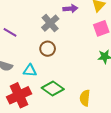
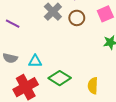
brown circle: (48, 49) -> (77, 18), moved

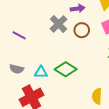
green diamond: (60, 78) -> (66, 69), moved

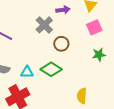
brown circle: (82, 30) -> (61, 44), moved

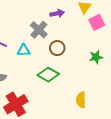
pink square: (94, 27) -> (97, 22), moved
cyan triangle: (27, 72) -> (24, 50), moved

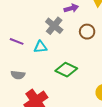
brown circle: (57, 48) -> (87, 32), moved

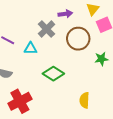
brown circle: (87, 32) -> (78, 39), size x1.5

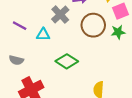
green star: (101, 59) -> (118, 32), moved

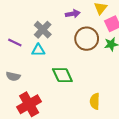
gray cross: (60, 15) -> (43, 30), moved
green diamond: (67, 61) -> (62, 75), turned 35

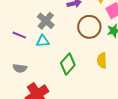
green diamond: (62, 75) -> (68, 64), turned 70
yellow semicircle: (95, 101) -> (102, 60), moved

